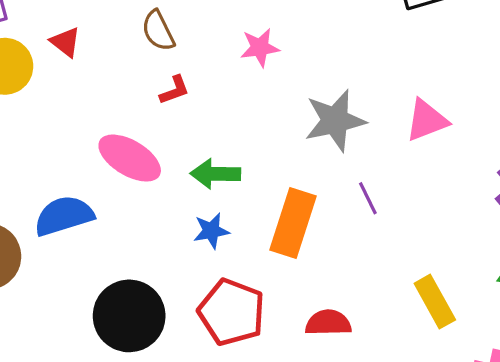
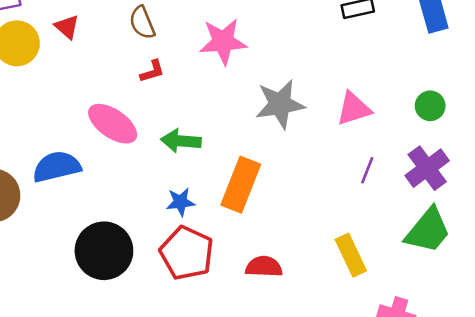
pink star: (260, 47) -> (223, 41), size x1.5
purple line: (368, 198) -> (367, 170), moved, turned 44
blue star: (211, 231) -> (180, 202), moved

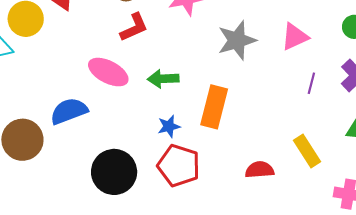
red L-shape: (152, 71) -> (134, 27), size x1.5
red semicircle: (264, 267) -> (260, 170), moved

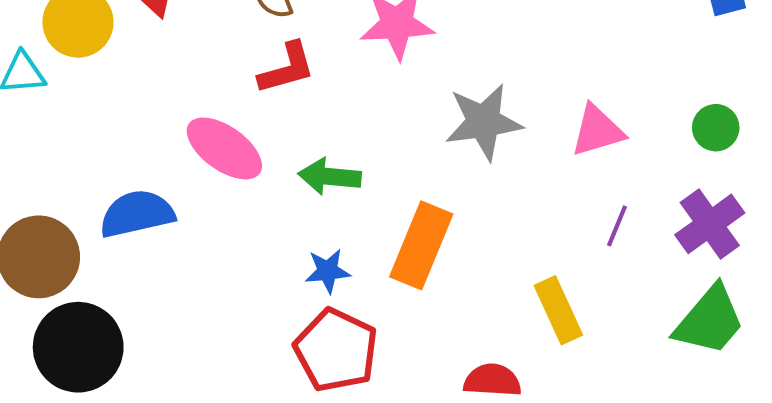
yellow rectangle: (307, 151) -> (558, 310), moved
black circle: (114, 172) -> (78, 347), moved

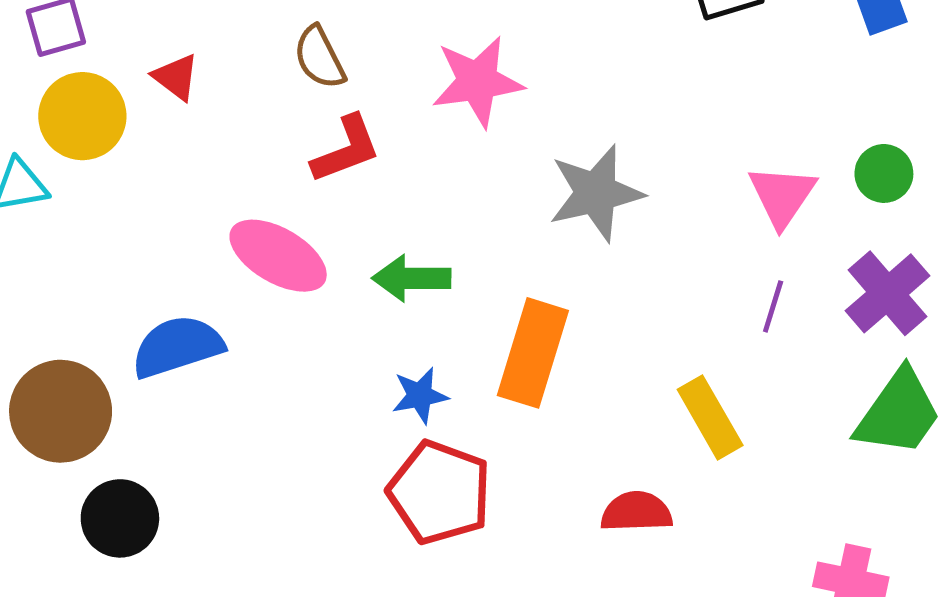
pink triangle: (597, 131) -> (782, 196), moved, turned -34
black circle: (78, 347) -> (120, 518), size x0.7

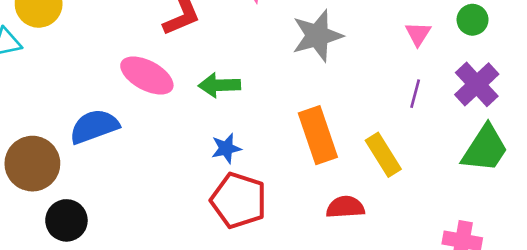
pink triangle: (782, 196) -> (418, 34), size x0.7
orange rectangle: (533, 353) -> (318, 135), moved, turned -34

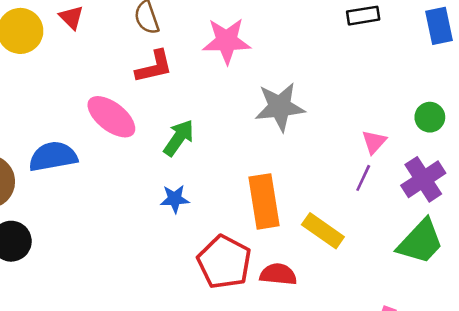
pink triangle: (418, 34) -> (374, 142), moved
green arrow: (219, 85) -> (179, 138), turned 117
yellow rectangle: (383, 155) -> (323, 231), turned -33
red pentagon: (239, 200) -> (224, 262), moved

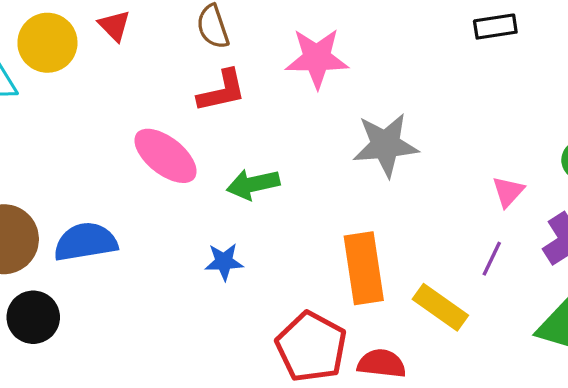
green arrow: (179, 138) -> (253, 184), turned -138
blue semicircle: (53, 157) -> (85, 242), moved
purple line: (363, 178) -> (492, 259), moved
blue star: (175, 199) -> (224, 262), moved

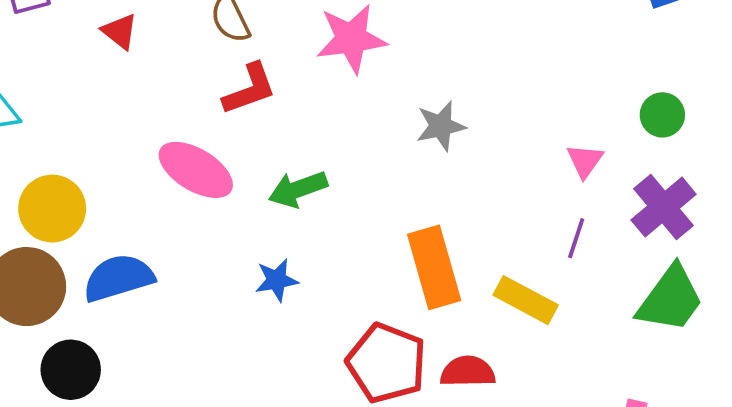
yellow circle: (47, 43) -> (52, 209), moved
gray star: (386, 145) -> (441, 126), size x0.7

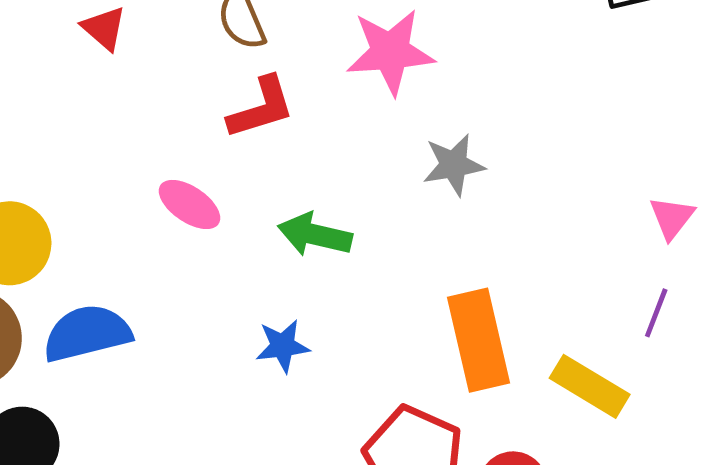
gray star: (441, 126) -> (454, 165), moved
pink ellipse: (196, 170) -> (190, 204), size x0.7
green arrow: (298, 189) -> (315, 235), turned 30

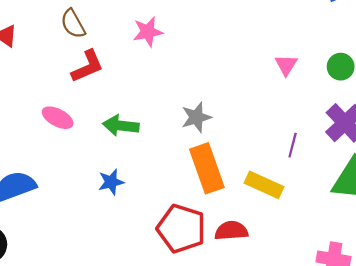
pink star: (390, 52) -> (148, 32), size x0.7
gray star: (454, 165) -> (196, 117), moved
pink triangle: (672, 218) -> (286, 65), moved

